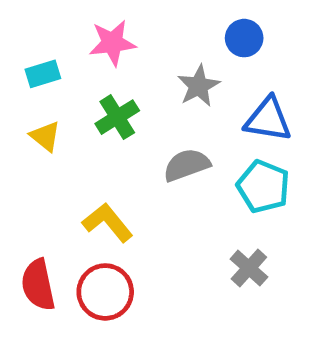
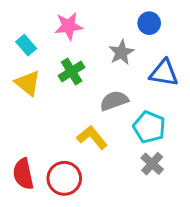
cyan rectangle: (43, 74) -> (26, 45), turned 66
yellow triangle: (45, 136) -> (28, 83), size x1.4
cyan pentagon: (263, 187) -> (149, 127), moved
yellow L-shape: (108, 222) -> (92, 137), moved

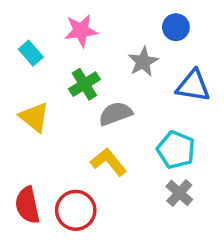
yellow triangle: (28, 83) -> (34, 117), moved
gray semicircle: (114, 101) -> (115, 114), moved

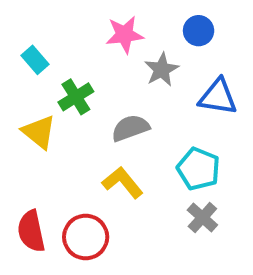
pink star: (81, 31) -> (125, 35), moved
green cross: (84, 84) -> (76, 97), moved

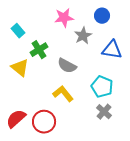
gray semicircle: (130, 128) -> (67, 66), turned -132
red semicircle: (31, 231) -> (16, 119), turned 60

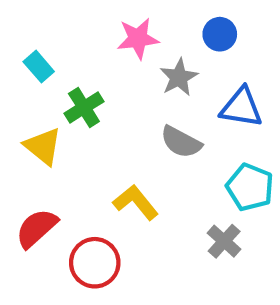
gray semicircle: (67, 66) -> (181, 142), moved
cyan pentagon: (102, 87) -> (250, 187), moved
red semicircle: (16, 119) -> (37, 228), moved

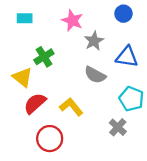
blue circle: (220, 34) -> (123, 14), moved
pink star: (138, 39) -> (72, 20), turned 30
cyan rectangle: (39, 67) -> (25, 18), moved, turned -49
red semicircle: (37, 228) -> (35, 103), moved

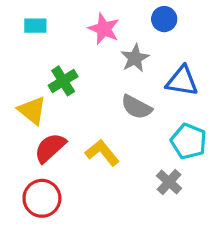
blue circle: (123, 14) -> (164, 19), moved
red circle: (50, 139) -> (42, 198), moved

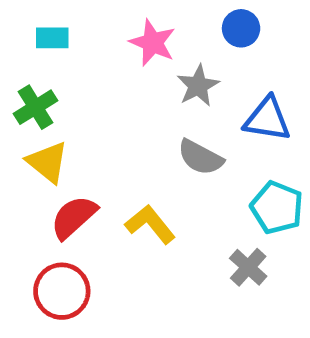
green cross: (63, 81) -> (36, 107), moved

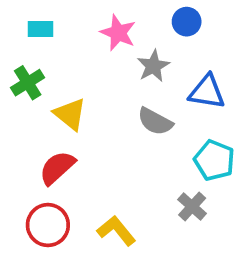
yellow triangle: (47, 162) -> (70, 114), moved
yellow L-shape: (150, 224) -> (116, 231), moved

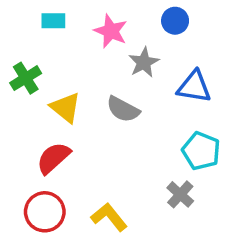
cyan rectangle: (40, 29) -> (53, 21), moved
gray semicircle: (155, 121) -> (123, 109), moved

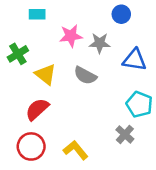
pink star: (111, 31) -> (71, 36), moved, turned -30
gray star: (144, 62) -> (100, 43), turned 30

